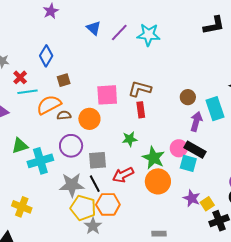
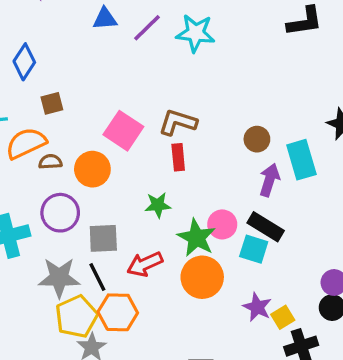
blue triangle: (94, 28) -> (105, 19), turned -49
pink square: (107, 95) -> (123, 131), turned 35
pink circle: (179, 148) -> (222, 224), moved
yellow pentagon: (83, 208) -> (76, 317), turned 30

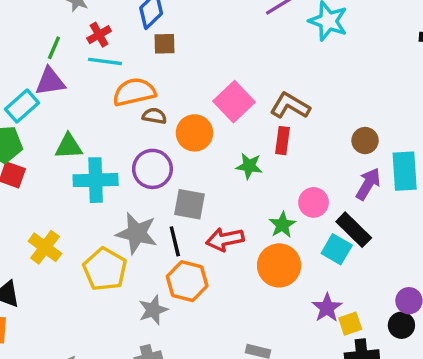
brown square: (52, 103) -> (165, 44), moved
green star: (158, 205) -> (249, 166), moved
pink circle: (222, 224) -> (314, 202), moved
green star: (196, 238) -> (282, 225), size x0.7
yellow pentagon: (76, 317) -> (105, 269), moved, turned -30

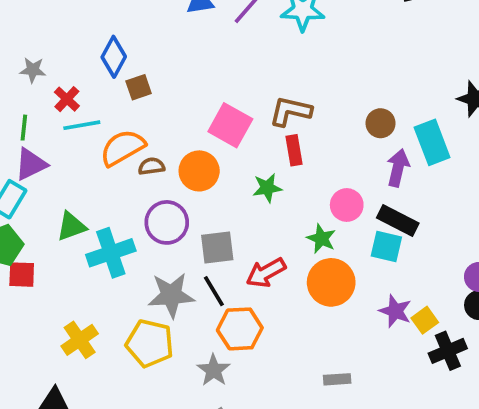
yellow cross: (45, 247) -> (80, 340), turned 36

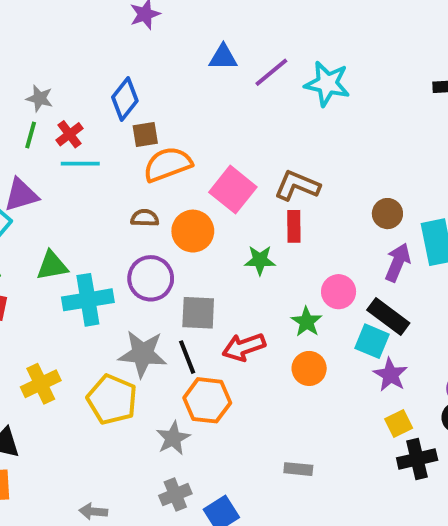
green line: (24, 128) -> (31, 135), moved
orange semicircle: (123, 148) -> (168, 164), moved
orange circle: (331, 282) -> (309, 368), size x0.7
purple star: (395, 311) -> (390, 375), moved

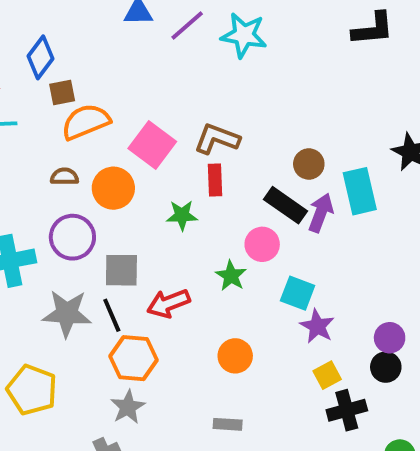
black rectangle: (388, 316) -> (285, 205), moved
orange circle: (309, 368) -> (235, 356), moved
yellow pentagon: (112, 399) -> (32, 390), moved
gray star: (173, 438) -> (128, 407), moved

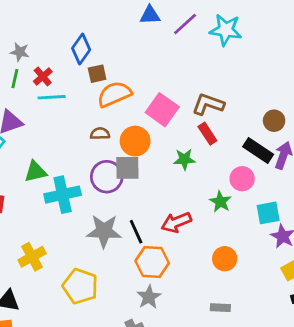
red rectangle: (215, 180) -> (207, 134), turned -30
gray square: (121, 270) -> (127, 168), moved
cyan square: (298, 293) -> (268, 213), turned -30

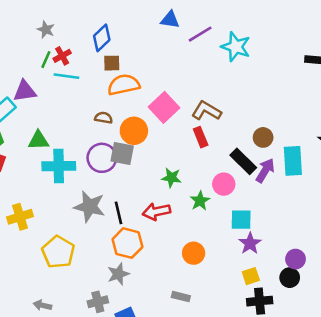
green line: (15, 79) -> (46, 60), moved
green star: (184, 159) -> (171, 178), moved

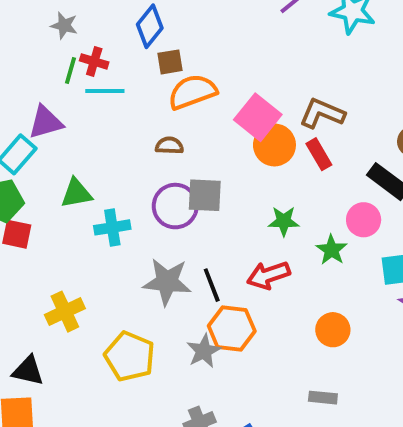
red cross: (62, 56) -> (94, 61), turned -36
orange circle: (134, 131) -> (274, 145), moved
cyan cross: (59, 166) -> (112, 227), size x0.7
gray star: (118, 274) -> (204, 351), moved

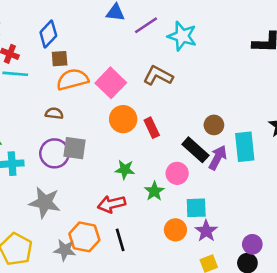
brown L-shape: (322, 113) -> (158, 76), moved
pink square: (258, 117) -> (111, 83), moved
black line: (212, 285) -> (120, 240), moved
orange circle: (333, 330) -> (175, 230), moved
gray star: (204, 351) -> (65, 250), turned 30

